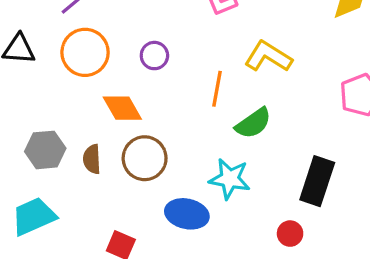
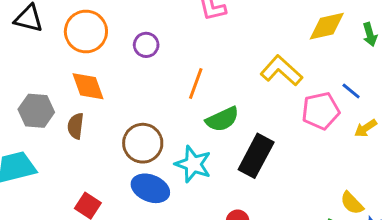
yellow L-shape: (268, 57) -> (281, 71), moved
orange diamond: (122, 108) -> (88, 86), moved
brown circle: (145, 158) -> (143, 143), moved
black rectangle: (317, 181) -> (256, 156), moved

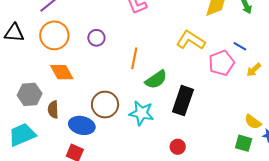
brown semicircle: (76, 126) -> (53, 110), moved
blue ellipse: (150, 188) -> (82, 125), moved

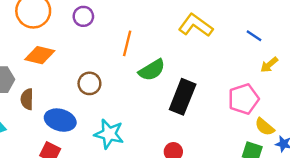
pink pentagon: (222, 63) -> (244, 99), moved
orange diamond: (62, 72) -> (40, 55), turned -50
brown circle: (105, 105) -> (89, 83), moved, size x0.7
cyan star: (141, 113) -> (109, 134), moved

